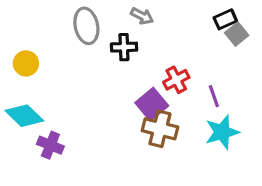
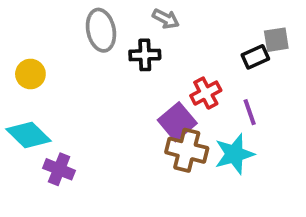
black rectangle: (225, 19) -> (255, 57), moved
gray square: (237, 34) -> (276, 40), turned 30
cyan star: (222, 132) -> (234, 154), moved

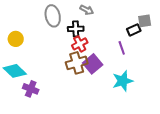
red cross: (206, 93) -> (80, 44), moved
purple line: (250, 112) -> (122, 48), moved
brown cross: (187, 150) -> (77, 63), moved, turned -30

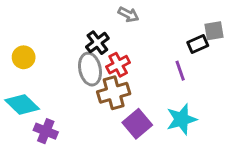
gray ellipse: (53, 16) -> (90, 69), moved
black cross: (76, 29) -> (97, 43), moved, turned -35
purple square: (93, 64) -> (137, 124), moved

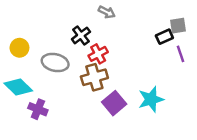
gray ellipse: (90, 69) -> (55, 63), moved, turned -65
purple line: (180, 71) -> (180, 54), moved

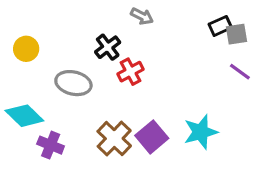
black rectangle: (164, 37) -> (220, 26), moved
yellow circle: (19, 48) -> (26, 49), moved
purple line: (180, 54) -> (240, 72), turned -35
brown cross: (94, 77) -> (114, 139), moved, turned -30

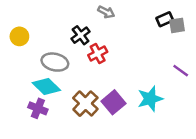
purple line: (240, 72) -> (181, 71), moved
cyan diamond: (24, 116) -> (46, 86), moved

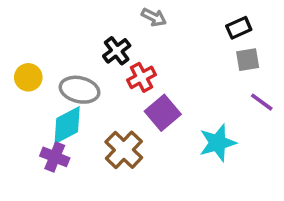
gray square: (177, 25) -> (248, 60), moved
yellow circle: (19, 36) -> (28, 77), moved
cyan diamond: (46, 86) -> (67, 125), turned -72
purple square: (114, 102) -> (163, 113), moved

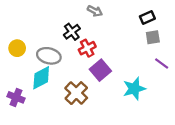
purple cross: (55, 157) -> (16, 97), moved

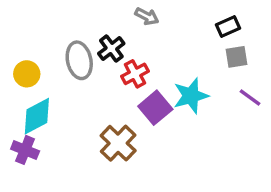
gray ellipse: (49, 56) -> (79, 60), moved, turned 65
cyan diamond: (41, 78) -> (37, 116), moved
cyan star: (134, 89) -> (191, 96), moved

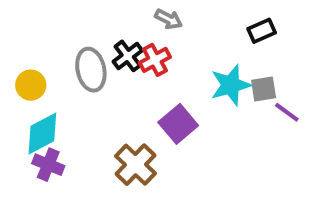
gray square: (236, 57) -> (264, 89), moved
red cross: (135, 74) -> (155, 60), moved
cyan star: (191, 96) -> (231, 85), moved
purple cross: (25, 150) -> (48, 165), moved

